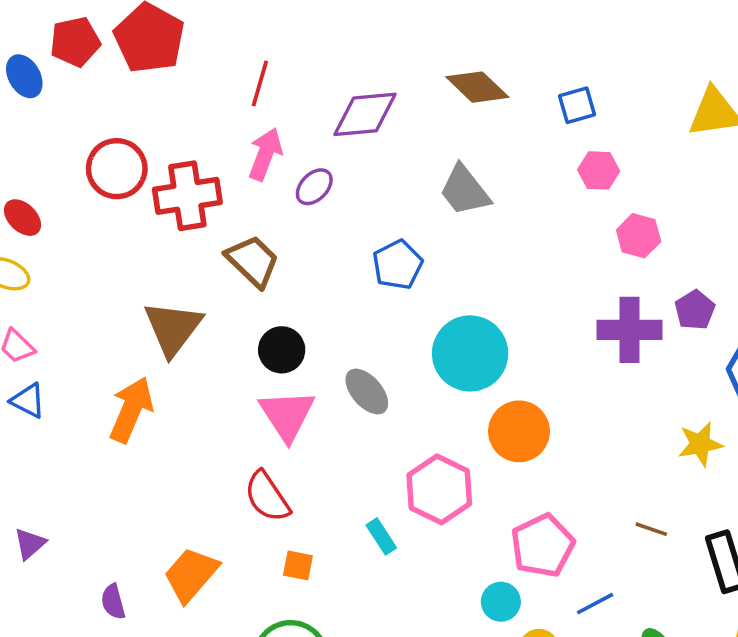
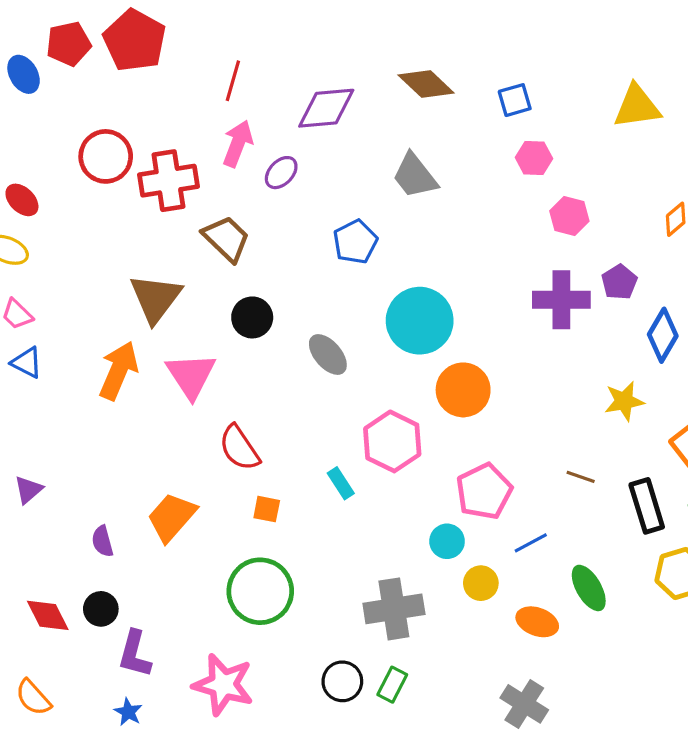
pink triangle: (287, 415) -> (191, 375), moved

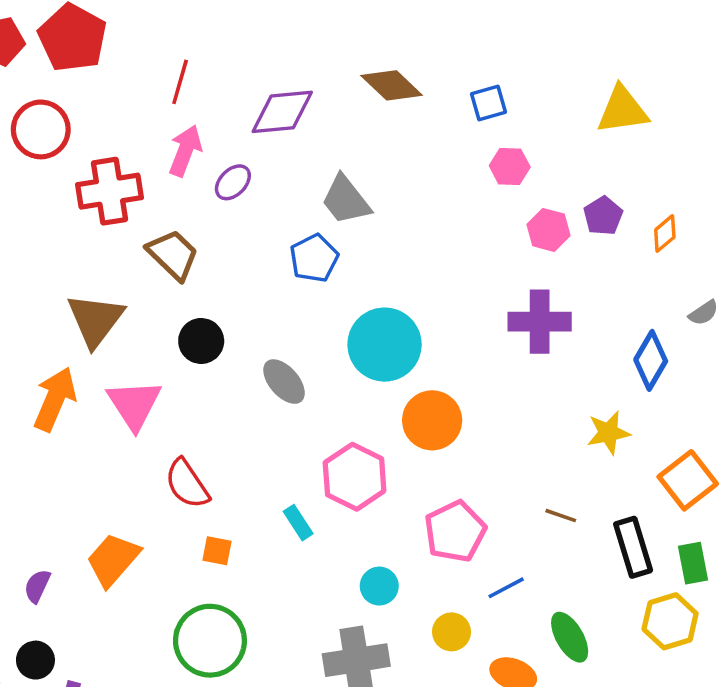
red circle: (106, 156) -> (41, 129), moved
gray trapezoid: (415, 176) -> (346, 200), moved
purple pentagon: (619, 282) -> (603, 216), moved
purple semicircle: (102, 541) -> (37, 586), turned 40
cyan circle: (447, 541) -> (379, 586), moved

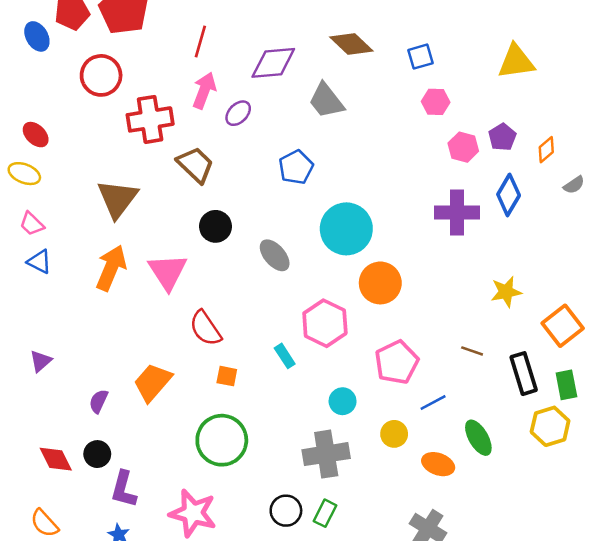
gray trapezoid: (346, 200) -> (326, 101), moved
gray semicircle: (704, 313) -> (574, 185), moved
brown triangle: (95, 320) -> (117, 199), moved
blue diamond: (651, 360) -> (509, 195), moved

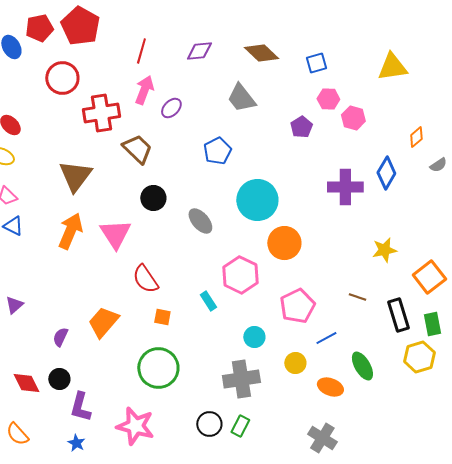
purple diamond: (273, 63) -> (199, 51), moved, size x0.7
purple pentagon: (502, 137) -> (301, 127), moved
pink hexagon: (463, 147) -> (353, 118), moved

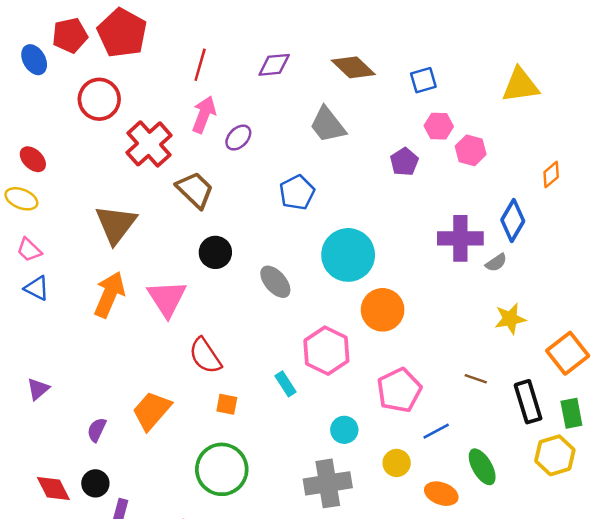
red cross: (101, 113) -> (149, 144), turned -33
gray semicircle: (438, 165) -> (496, 263), moved

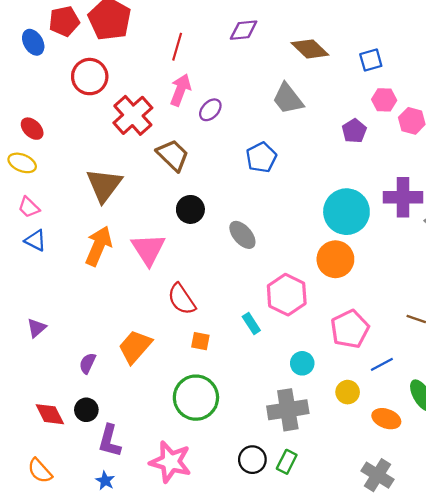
purple diamond: (274, 65) -> (244, 30), moved
cyan circle: (348, 255) -> (346, 212), moved

